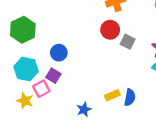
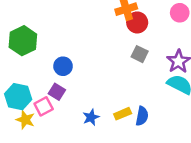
red circle: (110, 30) -> (137, 22), moved
cyan hexagon: (26, 69) -> (18, 97), moved
blue star: (84, 109) -> (91, 117), moved

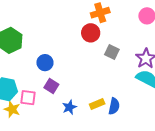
red circle: (137, 22) -> (91, 33), moved
purple square: (57, 92) -> (51, 86), moved
pink square: (44, 106) -> (28, 98), turned 35

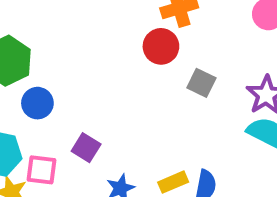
blue circle: (45, 63) -> (37, 103), moved

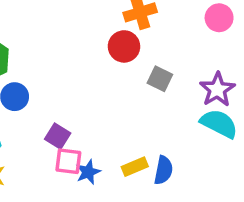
pink square: (41, 170) -> (68, 161), moved

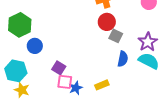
red circle: (124, 46) -> (107, 22), moved
blue semicircle: (163, 170) -> (123, 59), moved

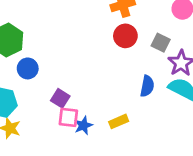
gray square: (116, 36) -> (161, 43), moved

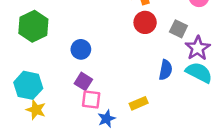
blue circle: (28, 68) -> (81, 49), moved
blue star: (83, 125) -> (107, 119), moved

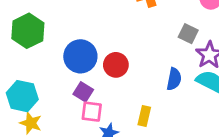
red circle: (145, 22) -> (116, 65), moved
blue circle: (81, 49) -> (80, 56), size x1.5
yellow rectangle: (139, 103) -> (144, 116), turned -54

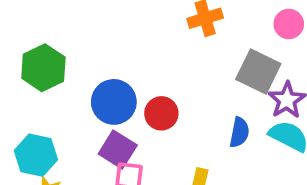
gray square: (188, 34) -> (258, 72), size x1.6
purple square: (83, 92) -> (118, 149), size x1.4

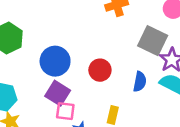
red circle: (161, 113) -> (100, 70), moved

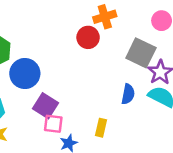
blue circle: (55, 61) -> (25, 74), moved
red circle: (100, 70) -> (88, 37), moved

